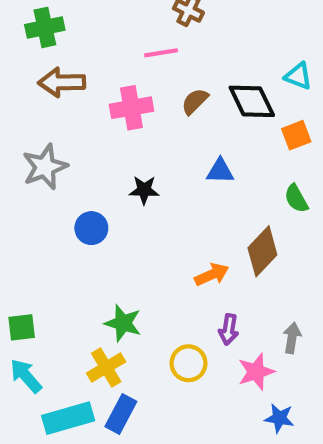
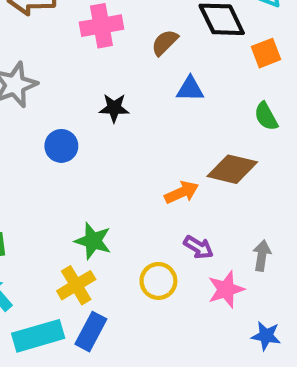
brown semicircle: (195, 101) -> (165, 43), moved
brown diamond: (262, 251) -> (232, 169), turned 60
purple arrow: (229, 329) -> (199, 247), turned -68
blue star: (279, 418) -> (266, 336), moved

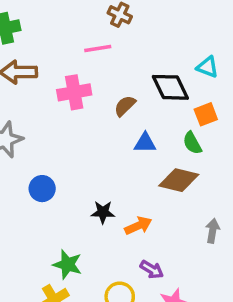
black star: (114, 108) -> (103, 212), moved
green semicircle: (266, 116) -> (192, 143), moved
brown diamond: (232, 169) -> (179, 180), moved
gray arrow: (262, 256) -> (213, 231), moved

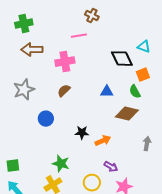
brown semicircle: (125, 106) -> (64, 91), moved

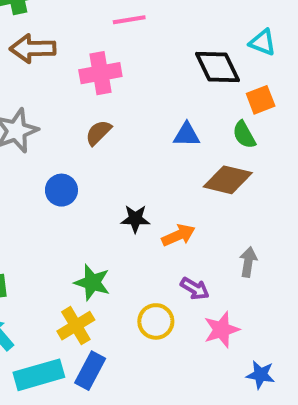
gray arrow: (147, 144) -> (248, 262), moved

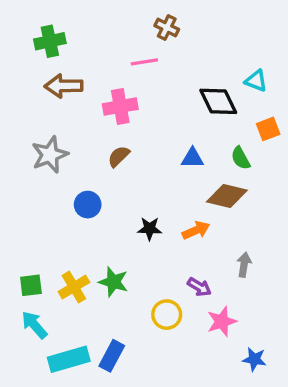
orange square: (261, 100) -> (268, 129), moved
orange arrow: (178, 235) -> (196, 230), moved
yellow cross: (76, 326) -> (74, 287), moved

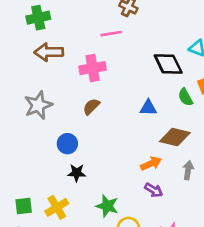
green semicircle: (241, 158) -> (185, 97), moved
black star: (150, 229) -> (77, 173), moved
gray arrow: (244, 265) -> (188, 170), moved
green star: (113, 282) -> (107, 206), moved
purple arrow: (199, 287) -> (154, 190), moved

